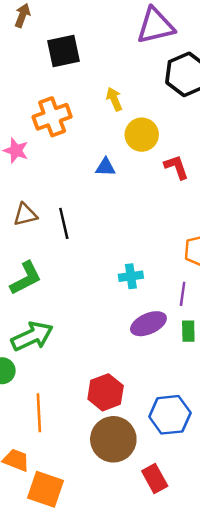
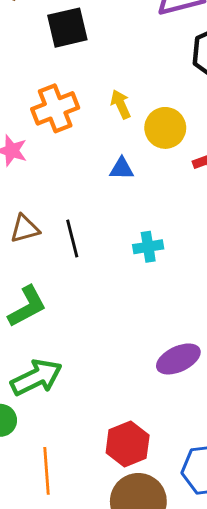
yellow arrow: (114, 99) -> (121, 104), moved
cyan cross: (131, 276) -> (148, 247), moved

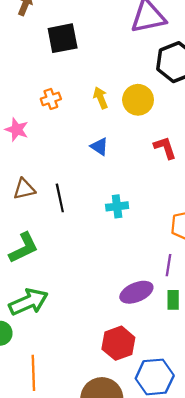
orange cross: (55, 108) -> (51, 99), size x0.6
yellow circle: (165, 128) -> (138, 100), moved
blue triangle: (122, 169) -> (99, 147), turned 30
red hexagon: (128, 444) -> (118, 343), moved

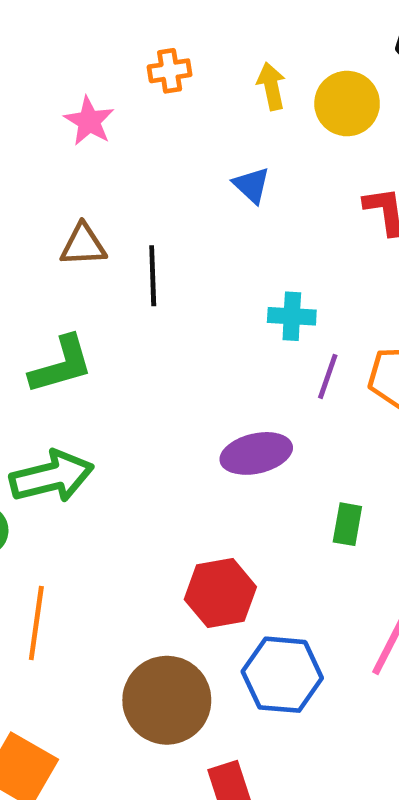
cyan cross: (117, 206) -> (292, 316), moved
purple line: (169, 265) -> (328, 376), moved
purple ellipse: (136, 292) -> (256, 453), moved

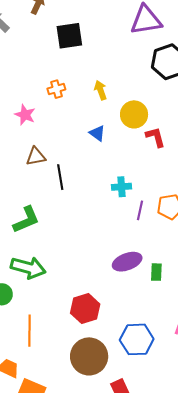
yellow circle: (347, 104) -> (134, 114), moved
brown triangle: (83, 245) -> (36, 157), moved
purple ellipse: (256, 453) -> (127, 262), moved
green arrow: (52, 477) -> (28, 268), turned 36
red hexagon: (220, 593) -> (85, 309), moved

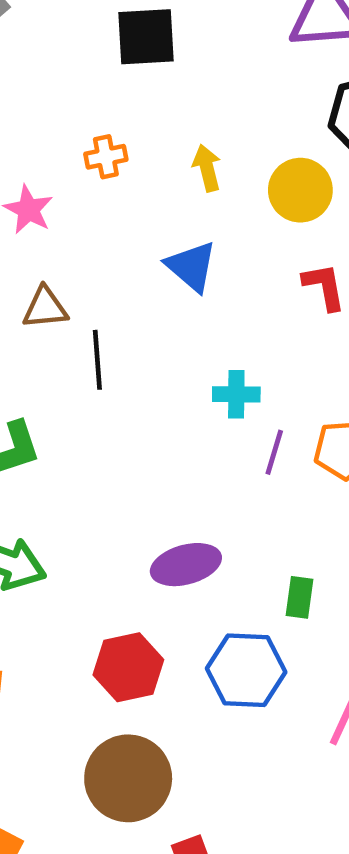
yellow circle: (134, 114) -> (300, 190), moved
blue triangle: (97, 133) -> (191, 266), size x1.4
purple ellipse: (127, 262) -> (186, 565), moved
blue hexagon: (137, 339) -> (246, 670), moved

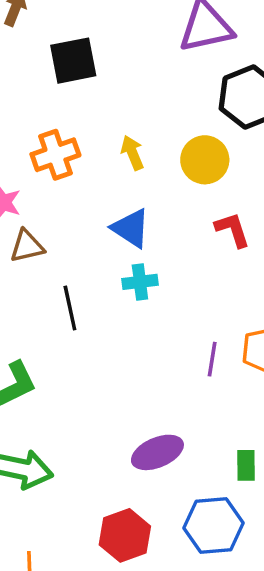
orange cross: (106, 157) -> (55, 155), size x1.5
brown triangle: (45, 308) -> (27, 246), moved
cyan cross: (236, 394) -> (140, 282), moved

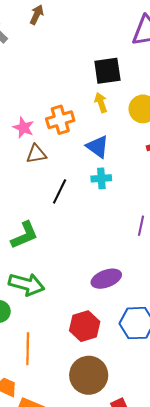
black square: (73, 61) -> (107, 71), moved
orange cross: (55, 155) -> (60, 120), moved
black line: (70, 308) -> (60, 191), turned 35

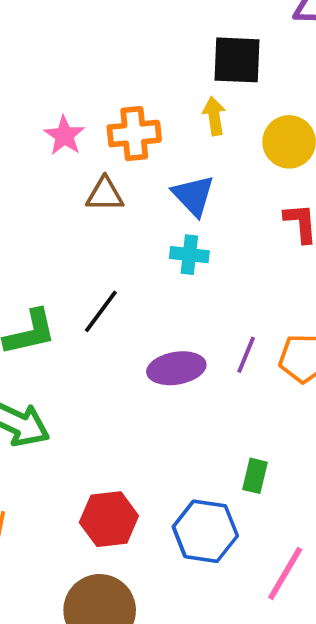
brown triangle: (36, 154) -> (105, 194), moved
black line: (60, 191) -> (101, 311), moved
purple ellipse: (106, 279) -> (176, 368), moved

